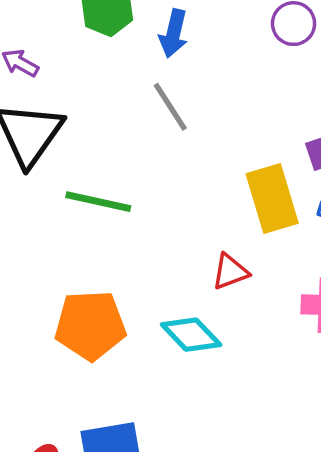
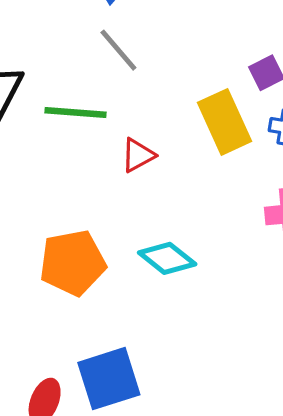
green line: (98, 202) -> (76, 112), moved
red triangle: (230, 272) -> (138, 155), moved

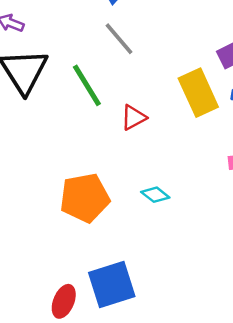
green line: (76, 112) -> (87, 85), turned 54
cyan diamond: (167, 258) -> (155, 195), size x0.7

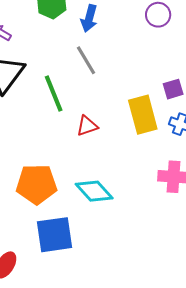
cyan diamond: (155, 195) -> (94, 191), size x1.6
blue square: (112, 285) -> (54, 235), moved

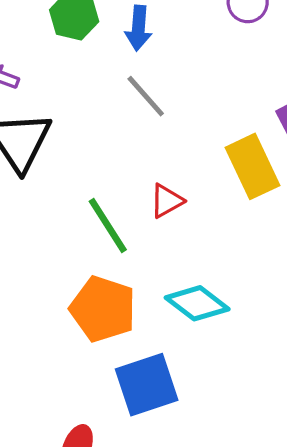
green line: (54, 94) -> (108, 226), moved
orange pentagon: (37, 184) -> (103, 309), turned 30

